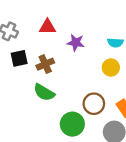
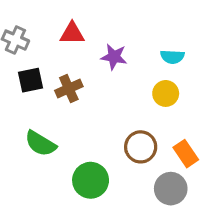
green semicircle: (44, 92) -> (40, 144), moved
green circle: (72, 124) -> (91, 180), moved

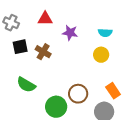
brown cross: (69, 88) -> (43, 52), turned -35
brown circle: (141, 147) -> (78, 94), moved

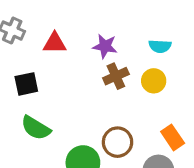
red triangle: (45, 19) -> (55, 43), moved
black square: (20, 47) -> (26, 84), moved
brown cross: (43, 52) -> (116, 76), moved, turned 35

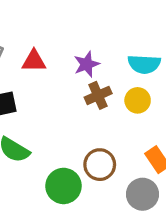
purple star: (105, 46) -> (87, 64), turned -30
cyan semicircle: (160, 46) -> (144, 64), size x1.4

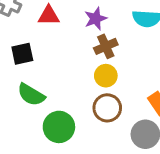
yellow circle: (138, 100) -> (106, 76), moved
green circle: (63, 186) -> (59, 127), moved

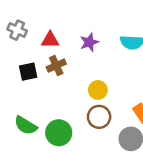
brown cross: (106, 46) -> (56, 66), moved
green semicircle: (31, 95) -> (26, 125), moved

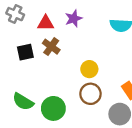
purple star: (89, 42) -> (74, 19), moved
brown cross: (56, 66) -> (51, 47), turned -30

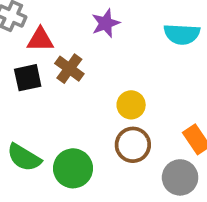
red triangle: (46, 23) -> (40, 40), moved

